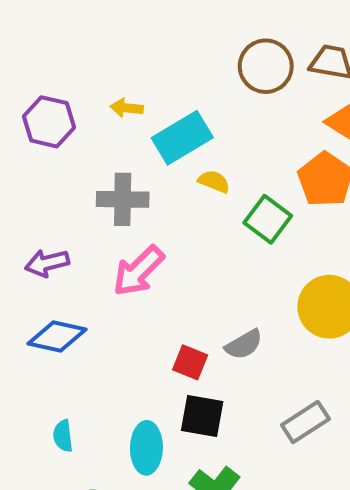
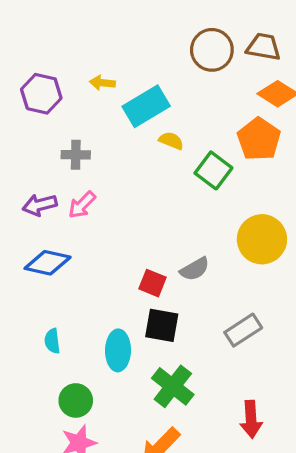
gray cross: (123, 199) -> (76, 155), moved, size x0.7
pink arrow: (138, 271) -> (82, 205), moved, size x0.7

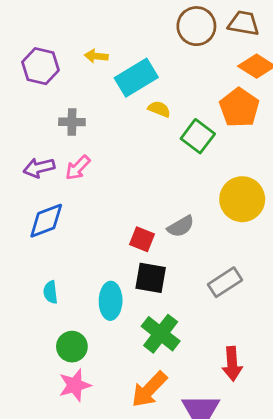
blue diamond: (48, 263) -> (46, 221), turned -33

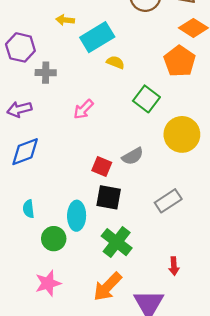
purple hexagon: (40, 66) -> (20, 47), moved
green square: (198, 136) -> (146, 99), moved
pink arrow: (78, 168) -> (83, 109), moved
green circle: (72, 347) -> (54, 239), moved
red arrow: (232, 364) -> (174, 266), size x0.7

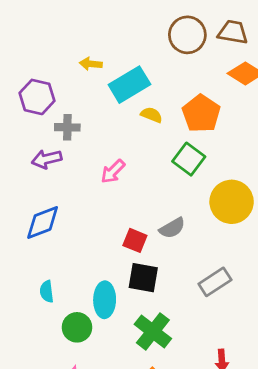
orange pentagon: (180, 61) -> (201, 114), moved
purple arrow: (19, 109) -> (47, 159), moved

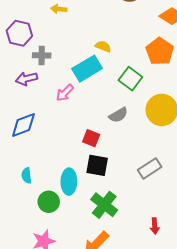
cyan rectangle: (129, 85) -> (87, 69), moved
orange pentagon: (201, 114) -> (160, 51), moved
pink arrow: (113, 171) -> (65, 93), moved
gray semicircle: (172, 228) -> (118, 115), moved

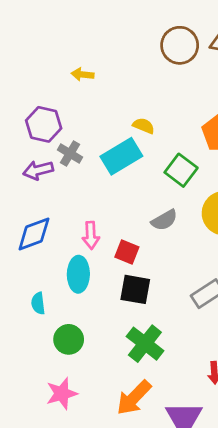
purple hexagon: (19, 33) -> (44, 124), moved
gray cross: (42, 55) -> (70, 154), moved, turned 30
pink arrow: (65, 93) -> (91, 235), moved, turned -48
cyan ellipse: (69, 182) -> (78, 274), moved

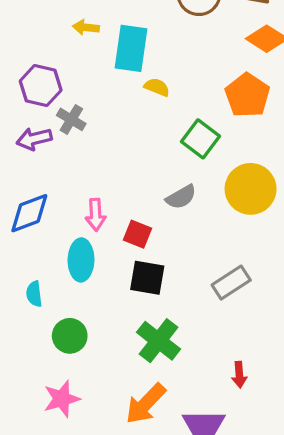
cyan rectangle: (121, 156) -> (131, 48), moved, turned -51

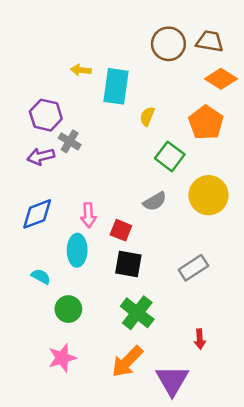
yellow semicircle: (157, 87) -> (147, 116), moved, turned -90
cyan semicircle: (34, 294) -> (41, 276), turned 126

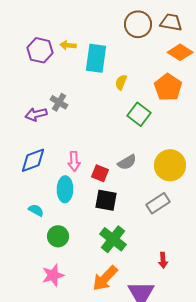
purple hexagon: (46, 115) -> (40, 50), moved
yellow circle: (208, 195) -> (170, 165), moved
gray semicircle: (155, 201) -> (127, 162), moved

